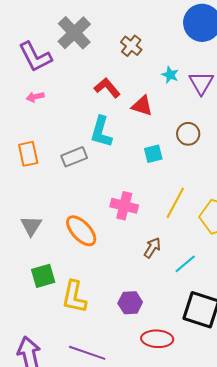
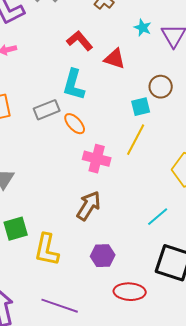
cyan square: (153, 154) -> (141, 107), moved
yellow line: (175, 203) -> (136, 140), moved
orange ellipse: (81, 231) -> (75, 124), moved, size x0.7
brown arrow: (152, 248) -> (89, 206), moved, size x1.4

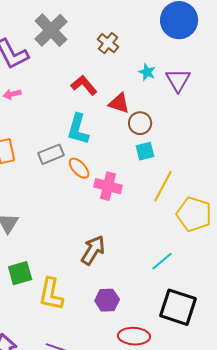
brown circle: (161, 87) -> (140, 123), moved
yellow line: (136, 140) -> (163, 186), moved
pink cross: (97, 159) -> (108, 186), moved

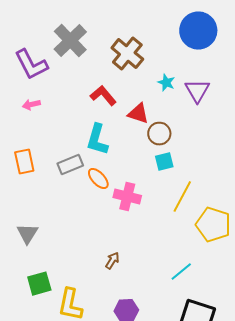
brown cross: (108, 43) -> (127, 54), size x1.5
brown arrow: (93, 250) -> (112, 261), size x0.6

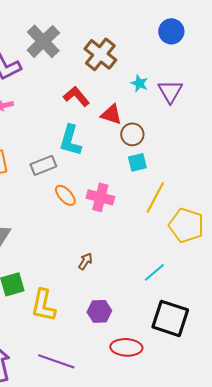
blue circle: (198, 31) -> (171, 31), size x0.7
orange ellipse: (98, 179) -> (65, 195), moved

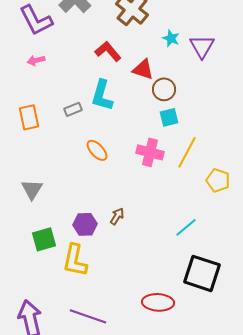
gray rectangle: (43, 165) -> (73, 109), moved, size x0.7
pink cross: (100, 197) -> (150, 152), moved
yellow pentagon: (186, 225) -> (218, 180), size x0.7
purple hexagon: (99, 311) -> (85, 224), moved

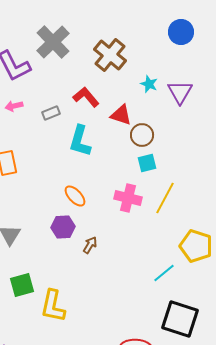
gray rectangle: (73, 109) -> (51, 113), moved
yellow pentagon: (218, 180) -> (196, 246), moved, size x1.4
brown arrow: (117, 216) -> (90, 245), moved
purple hexagon: (85, 224) -> (63, 227), moved

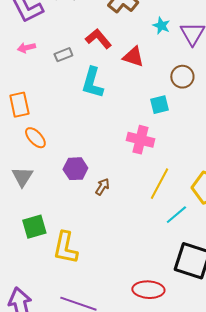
brown circle: (142, 135) -> (182, 77), moved
orange ellipse: (75, 196) -> (35, 138), moved
yellow line: (165, 198) -> (159, 184), moved

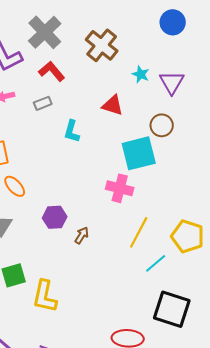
red L-shape: (98, 39) -> (52, 71), moved
cyan L-shape: (92, 83) -> (72, 131), size x0.7
cyan square: (159, 105) -> (139, 153), size x1.8

